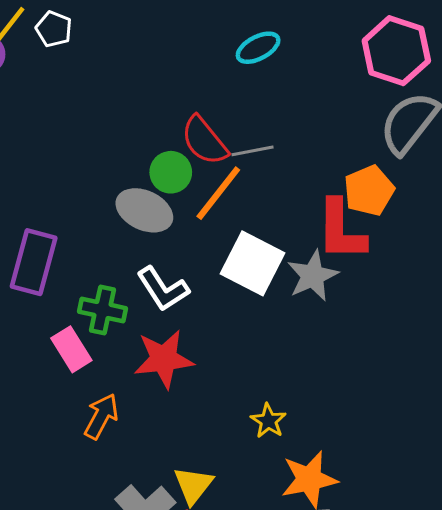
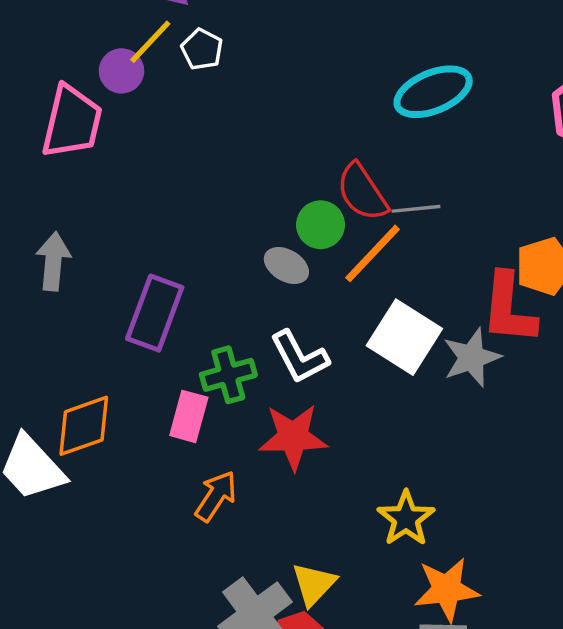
cyan ellipse: (258, 48) -> (433, 92), size x1.5
gray ellipse: (144, 210) -> (286, 265), size x0.7
green cross: (102, 310) -> (228, 375), turned -33
pink rectangle: (71, 349) -> (189, 416), turned 42
yellow star: (268, 421) -> (406, 518), size x1.4

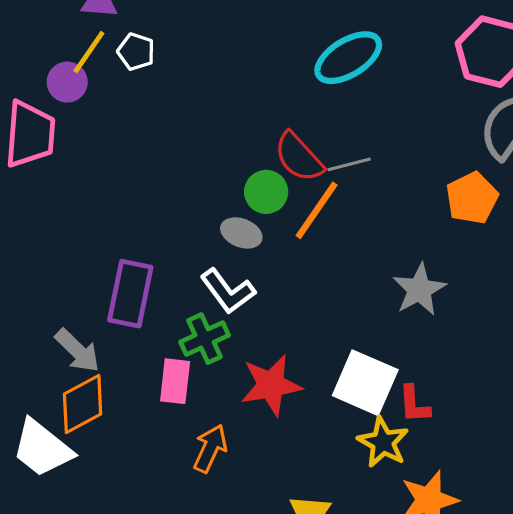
gray arrow: (53, 261) -> (77, 351), moved, turned 138
red L-shape: (509, 308) -> (414, 404), moved, size x0.6
white square: (404, 337) -> (365, 383), moved
white L-shape: (299, 357) -> (228, 291), moved

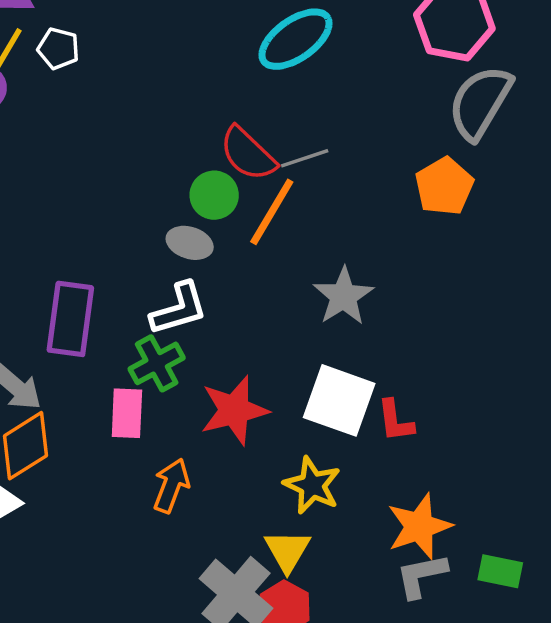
gray star: (419, 290) -> (343, 296), moved
white L-shape: (228, 291) -> (179, 309), turned -66
yellow star: (383, 442) -> (312, 485), moved

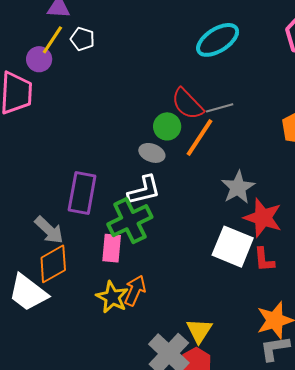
green cross: (157, 363) -> (130, 221), size x1.4
red star: (234, 410) -> (263, 218), moved, turned 30
yellow star: (312, 485) -> (112, 297), moved

